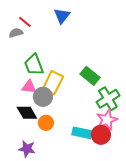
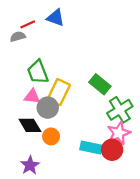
blue triangle: (62, 16) -> (55, 18), moved, turned -48
red line: (25, 22) -> (28, 24), turned -64
purple star: (27, 149) -> (30, 165), turned 30

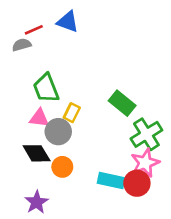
yellow rectangle: (59, 92) -> (72, 113), size x0.6

